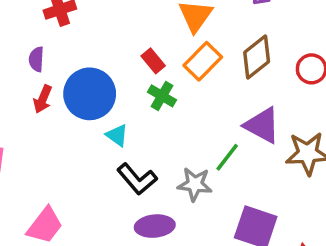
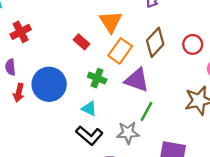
red rectangle: (153, 61) -> (81, 42), moved
purple triangle: (262, 125) -> (137, 80), moved
cyan triangle: (117, 135) -> (89, 109), moved

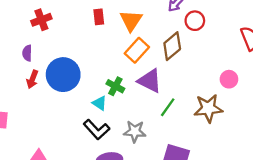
red rectangle: (81, 42) -> (99, 17), moved, turned 35
red circle: (193, 44) -> (195, 21), moved
green cross: (97, 78) -> (115, 86), moved
green line: (146, 112) -> (168, 107), moved

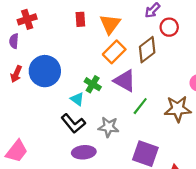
purple semicircle: (27, 53) -> (14, 41), moved

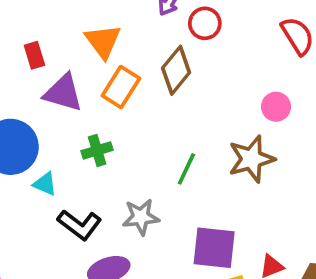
red rectangle: (80, 19) -> (34, 55), moved
purple triangle: (125, 81) -> (63, 93), moved
green cross: (93, 84) -> (97, 150), turned -35
cyan triangle: (77, 99) -> (45, 184), moved

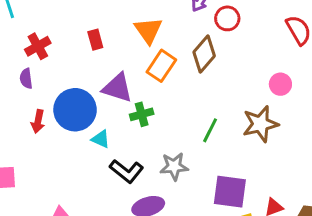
purple triangle: (63, 93) -> (117, 88), moved

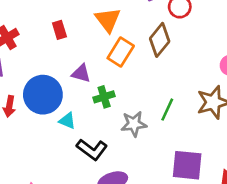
purple triangle: (117, 88) -> (81, 73), size x0.7
gray star: (174, 166) -> (134, 124), moved

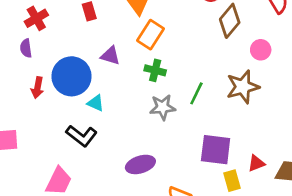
brown diamond: (160, 40) -> (230, 21), moved
green cross: (104, 97) -> (155, 70), moved, turned 30
black L-shape: (92, 149) -> (81, 136), moved

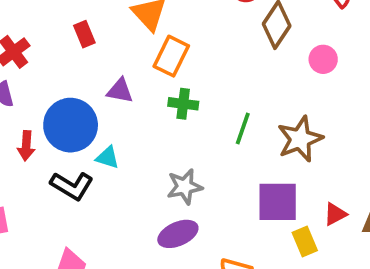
brown star: (243, 87) -> (300, 139), moved
gray star: (163, 107) -> (185, 187), moved
black L-shape: (81, 136) -> (72, 186), moved

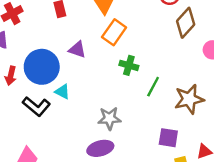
green cross: (183, 104) -> (129, 65), moved
purple square: (278, 202) -> (168, 138), size x0.7

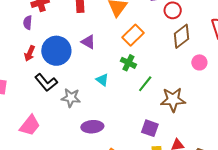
orange rectangle: (114, 32) -> (133, 35), moved
cyan triangle: (62, 92) -> (102, 80), moved
gray star: (109, 118) -> (71, 98), moved

